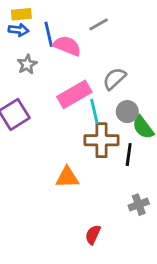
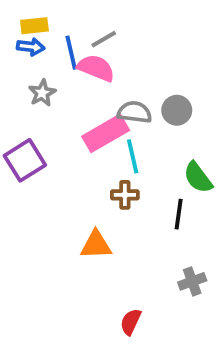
gray line: (99, 24) -> (104, 39), moved
gray semicircle: (114, 79) -> (134, 112), moved, turned 50
gray circle: (127, 112) -> (177, 110), moved
brown cross: (101, 140) -> (125, 195), moved, size x0.6

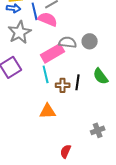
gray star: (42, 93) -> (20, 32), size x1.6
cyan line: (133, 156) -> (46, 74), moved
black line: (179, 214) -> (78, 82), moved

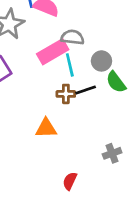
gray circle: (90, 41) -> (101, 61), moved
cyan line: (46, 74) -> (70, 65), moved
black line: (78, 82) -> (86, 90), turned 63

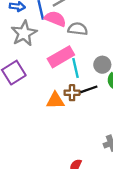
gray semicircle: (72, 37) -> (78, 29), moved
orange triangle: (46, 128) -> (55, 101), moved

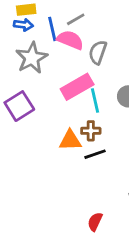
gray semicircle: (78, 29) -> (98, 52), turned -78
black line: (89, 89) -> (95, 154), moved

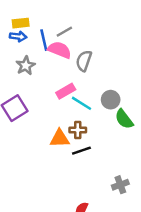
gray star: (32, 58) -> (26, 66), size x0.7
pink rectangle: (77, 87) -> (66, 91), size x0.7
cyan line: (95, 101) -> (81, 103), turned -45

